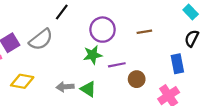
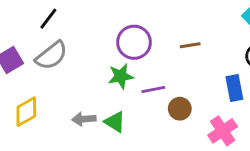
black line: (62, 12) -> (48, 19), moved
yellow diamond: (22, 81) -> (26, 112), turned -40

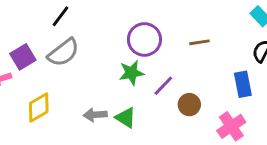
purple line: (153, 89) -> (163, 86), turned -35

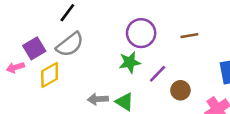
yellow diamond: (39, 107) -> (50, 75), moved

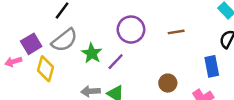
green star: (130, 62) -> (92, 53), moved, turned -30
purple line: (158, 74) -> (116, 62), moved
yellow diamond: (50, 75) -> (45, 69), turned -45

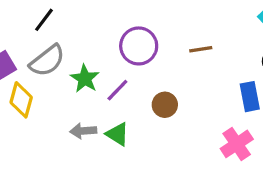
brown circle: (168, 83) -> (165, 105), moved

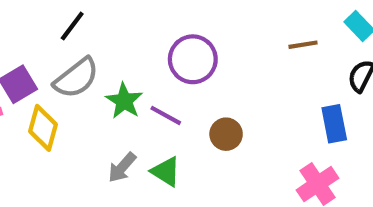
brown line: (201, 49) -> (303, 45), moved
purple line: (117, 90) -> (166, 115), turned 75
gray arrow: (83, 131) -> (122, 167), turned -45

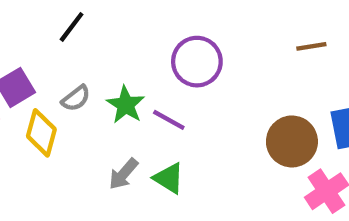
gray semicircle: (76, 78) -> (76, 98), moved, size x0.6
brown circle: (226, 134) -> (292, 141), moved, size x1.5

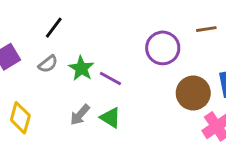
black line: (72, 27) -> (54, 28), moved
purple circle: (197, 62) -> (163, 48), moved
yellow diamond: (41, 133) -> (20, 118), moved

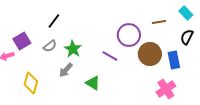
purple line: (110, 78) -> (110, 56), moved
brown circle: (193, 93) -> (150, 54), moved
gray arrow: (80, 115) -> (66, 70), moved

